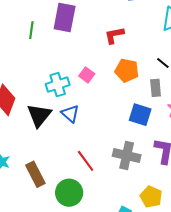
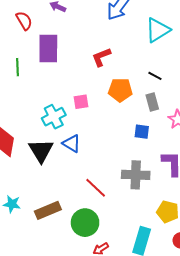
pink square: (87, 75) -> (81, 102), turned -35
blue square: (140, 115) -> (142, 132), size x0.7
brown rectangle: (35, 174) -> (48, 210), turned -75

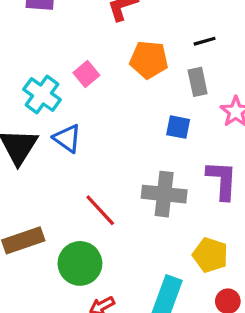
black line: (155, 76) -> (205, 41), turned -48
pink square: (81, 102) -> (86, 74), turned -35
cyan cross: (54, 117) -> (42, 95), turned -30

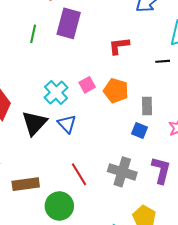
black line: (205, 41) -> (163, 61), moved
orange pentagon: (149, 60) -> (116, 91), moved
gray rectangle: (198, 82) -> (147, 106), moved

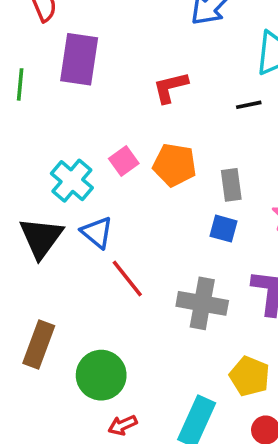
red line: (79, 174) -> (127, 278), moved
brown rectangle: (26, 184) -> (39, 344), turned -55

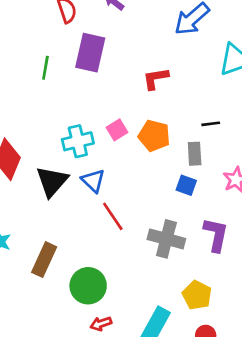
black line: (249, 105) -> (211, 124), moved
cyan cross: (72, 181) -> (78, 141), turned 32

